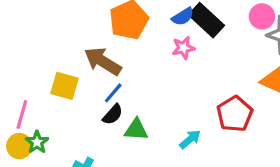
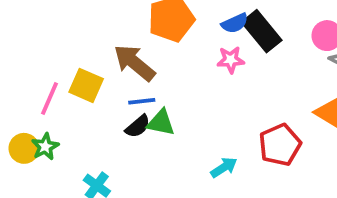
blue line: (113, 93) -> (142, 101), turned 35
pink line: (22, 114) -> (49, 99), moved
green triangle: (136, 130) -> (161, 123), moved

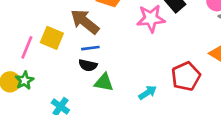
pink star: (231, 60) -> (151, 18), size x1.5
green triangle: (161, 123) -> (104, 82), moved
black semicircle: (138, 126) -> (88, 65), turned 54

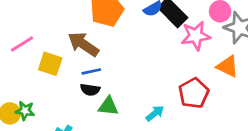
pink star: (151, 18) -> (196, 36), moved
pink line: (27, 47) -> (22, 44), moved, turned 40
green star: (25, 80) -> (25, 111), turned -30

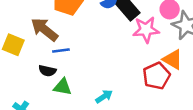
blue line: (91, 71) -> (61, 51), moved
red pentagon: (194, 93) -> (156, 76), moved

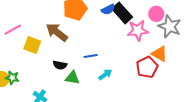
blue line: (61, 51) -> (91, 56), moved
cyan arrow: (104, 96) -> (105, 75), moved

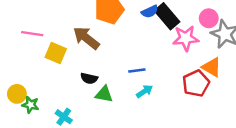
pink line: (13, 30) -> (32, 34), turned 36
blue line: (91, 56) -> (137, 71), moved
green star: (12, 78) -> (31, 105), moved

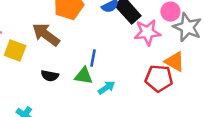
blue line: (137, 71) -> (93, 58), moved, turned -70
red pentagon: (196, 83) -> (159, 78), turned 30
green triangle: (104, 94) -> (84, 76), moved

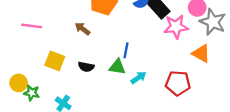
brown arrow: (46, 34) -> (83, 29), size x0.6
yellow square: (15, 51) -> (55, 61), moved
red pentagon: (159, 78) -> (178, 83), moved

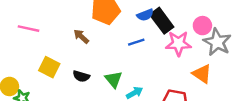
blue line: (126, 50) -> (136, 42), moved, turned 56
green triangle: (117, 67) -> (114, 79), turned 36

